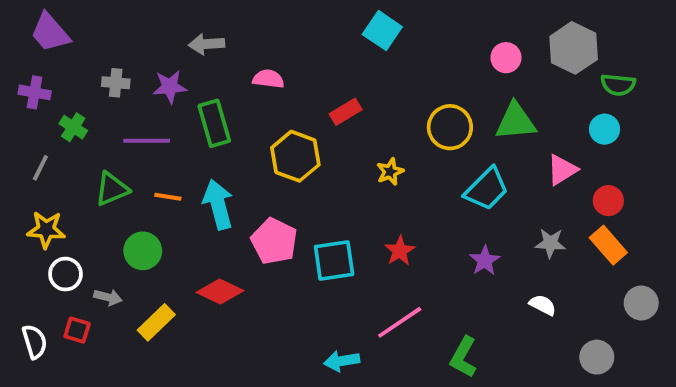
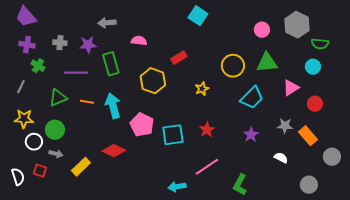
purple cross: (35, 92) -> (27, 45), moved
orange rectangle: (608, 245) -> (308, 136), moved
green circle: (143, 251) -> (55, 130), moved

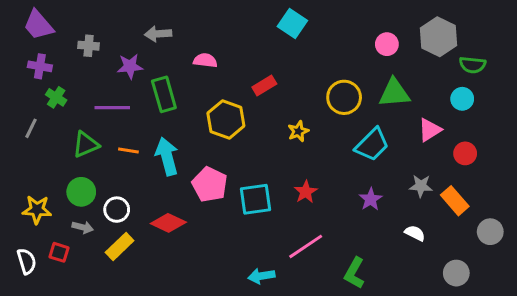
gray cross: (60, 43) -> (89, 46), moved
yellow star: (24, 119) -> (37, 210), moved
white circle: (34, 142) -> (117, 210), moved

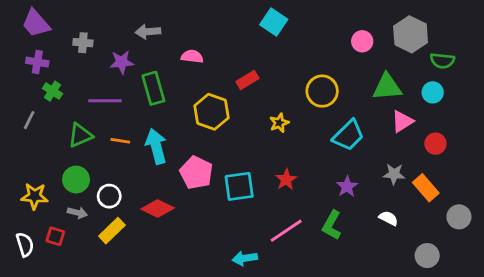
green triangle: (394, 93) -> (387, 87), moved
green L-shape: (354, 273) -> (332, 225), moved

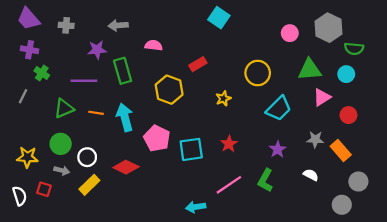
gray cross: (83, 43) -> (66, 25), moved
gray circle: (459, 217) -> (358, 182), moved

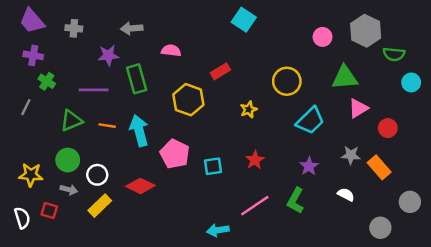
cyan circle: (346, 74) -> (411, 82), moved
cyan square: (191, 149) -> (213, 166), size x0.7
gray circle: (358, 182) -> (410, 202), moved

